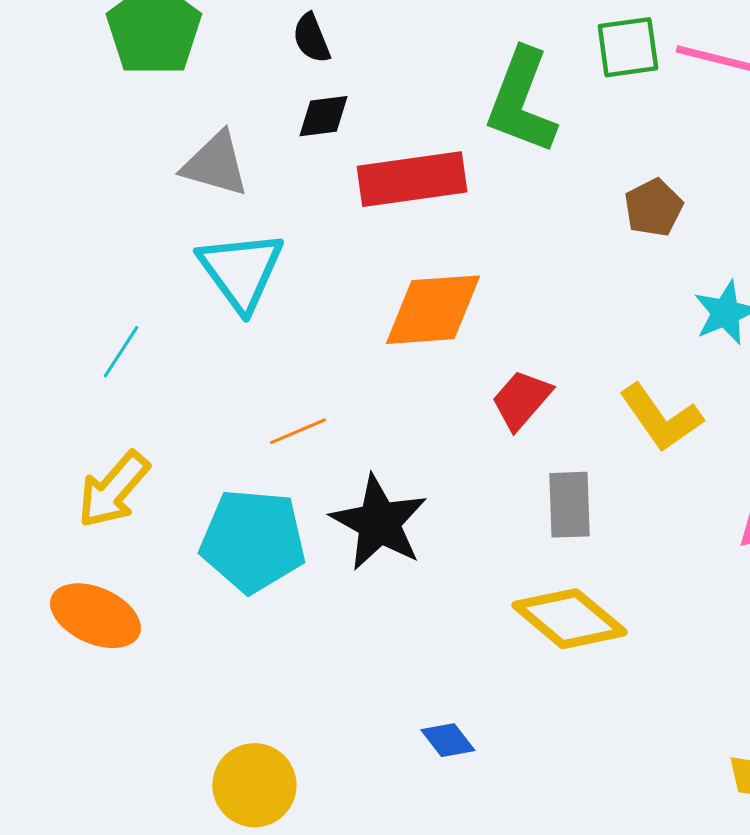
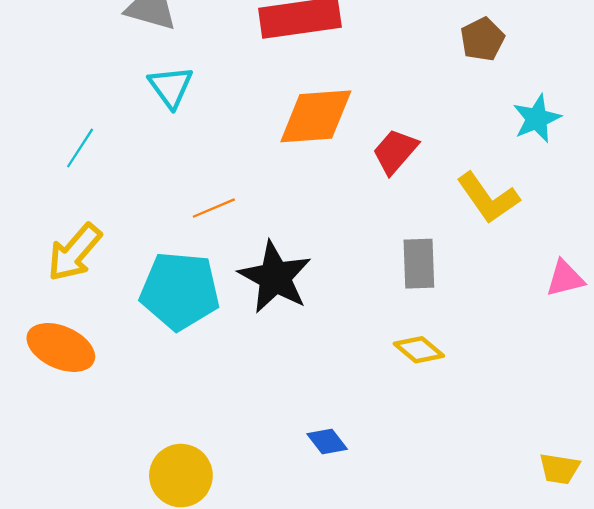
cyan triangle: (241, 271) -> (171, 87), size x0.7
red trapezoid: (521, 400) -> (395, 151), moved
yellow diamond: (569, 619) -> (419, 350), size x0.6

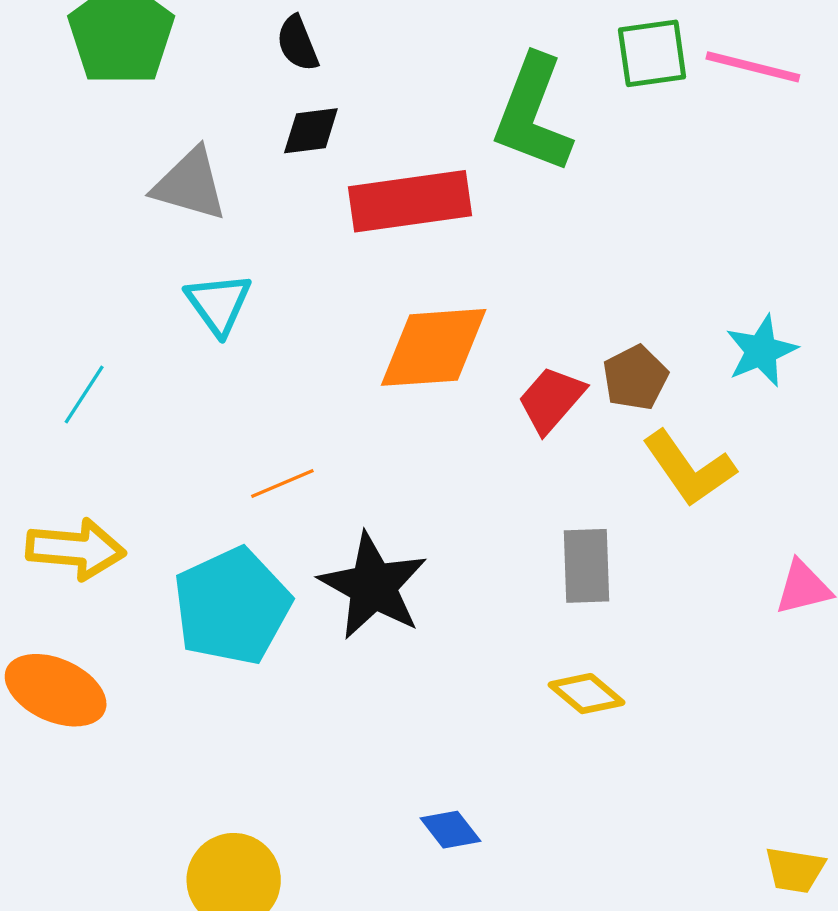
brown pentagon: (482, 39) -> (635, 378), moved
yellow arrow: (74, 252) -> (76, 549), turned -126
cyan pentagon: (180, 291) -> (232, 606), turned -30

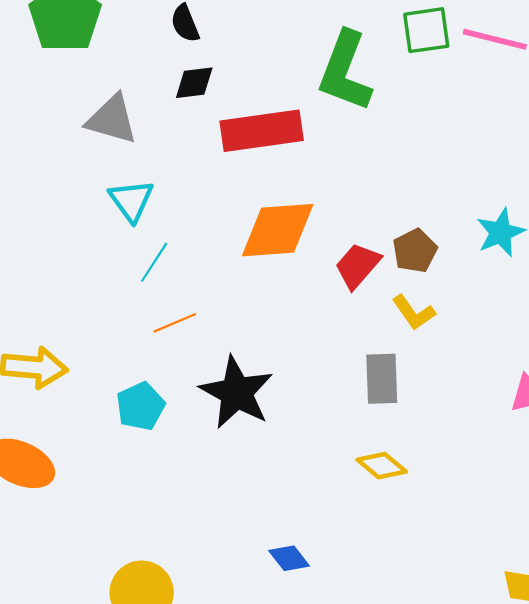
cyan line: (84, 394) -> (154, 262), moved
yellow L-shape: (689, 468) -> (414, 312), moved, size x0.7
cyan pentagon: (232, 606) -> (140, 406), size x0.6

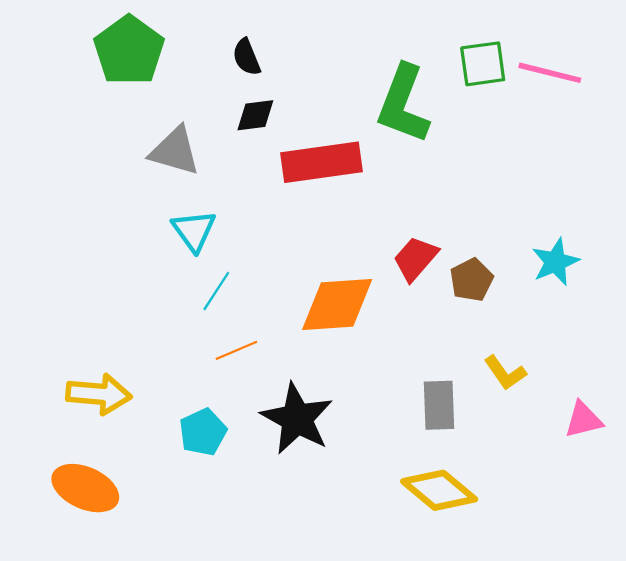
orange diamond: (278, 230) -> (337, 304), moved
red trapezoid: (358, 266) -> (416, 259), moved
yellow L-shape: (414, 312) -> (505, 373), moved
yellow diamond: (382, 466) -> (439, 490), size x1.5

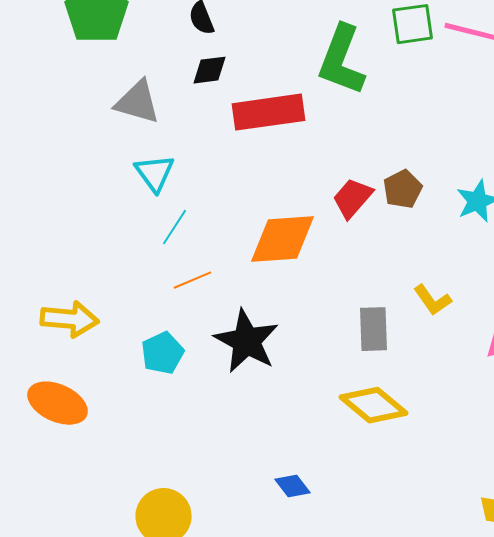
brown pentagon: (471, 280) -> (403, 189), moved

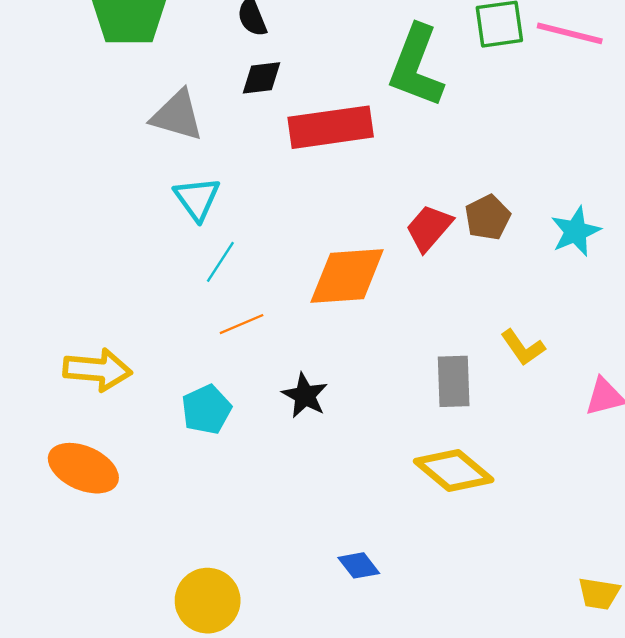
black star: (247, 341) -> (305, 396), size x0.6

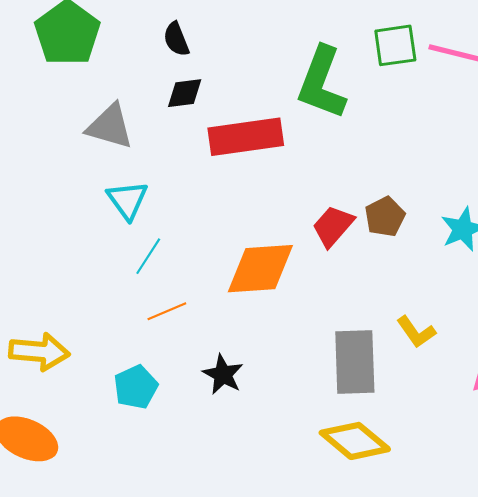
gray rectangle: (454, 381) -> (355, 362), size x1.4

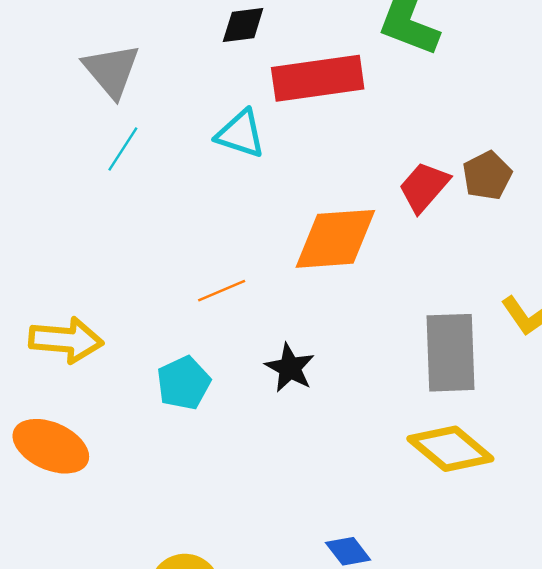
gray triangle: (110, 126) -> (112, 71), moved, turned 34
cyan triangle: (127, 200) -> (241, 134), moved, turned -36
cyan line: (148, 256) -> (123, 149), moved

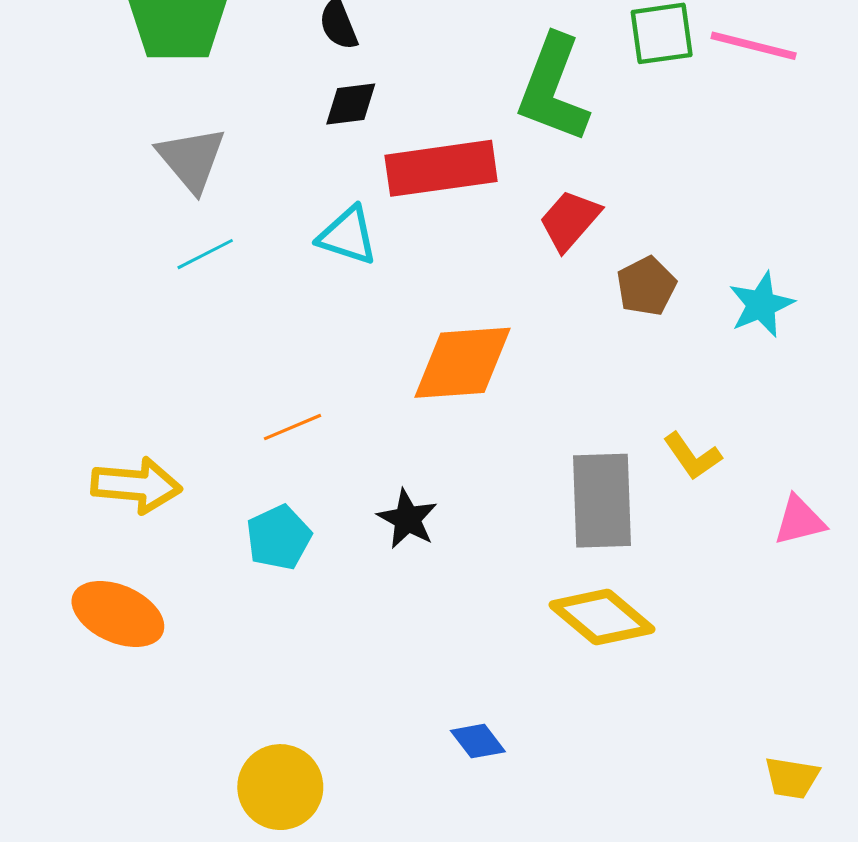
cyan line: (123, 149) -> (205, 254), turned 30
red trapezoid: (424, 187) -> (570, 220), moved
orange line: (222, 291) -> (293, 427), moved

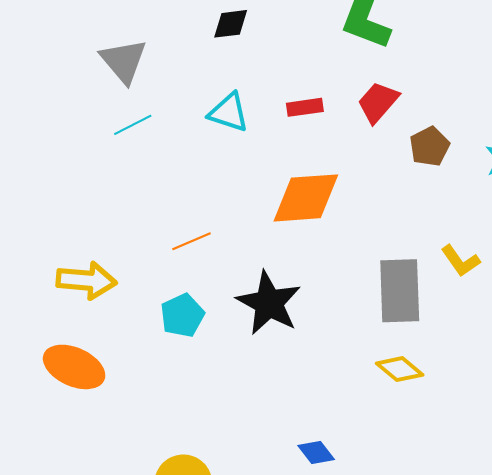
red rectangle: (441, 168) -> (305, 107), moved, size x0.5
black star: (407, 519) -> (269, 303), size x1.6
yellow diamond: (602, 617) -> (400, 369), size x0.7

